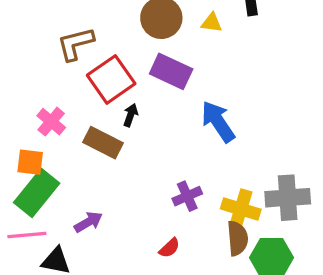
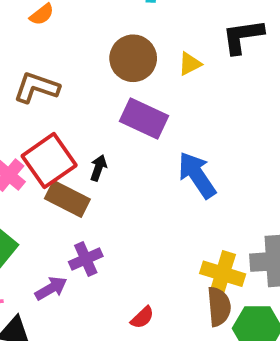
yellow triangle: (212, 23) -> (190, 64), turned -35
brown L-shape: (75, 44) -> (36, 87), turned 33
red square: (111, 79) -> (49, 161), moved
purple cross: (187, 196) -> (86, 259), moved

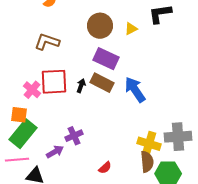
red square: (49, 161) -> (54, 82), turned 32
brown rectangle: (67, 199) -> (102, 83), moved

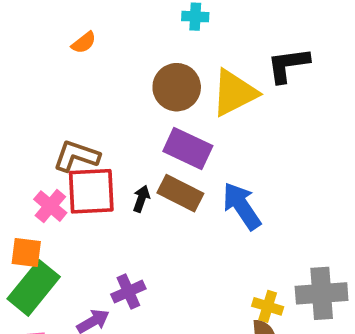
yellow triangle: (131, 29) -> (234, 93), size x2.0
brown L-shape: (47, 42) -> (76, 156), moved
yellow cross: (149, 144) -> (268, 306), size x0.7

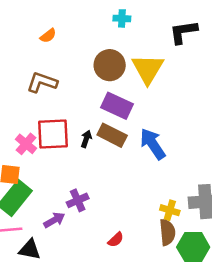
black L-shape: (288, 65) -> (183, 32), moved
yellow triangle: (234, 93) -> (148, 69), turned -32
brown L-shape: (76, 156) -> (42, 82), moved

